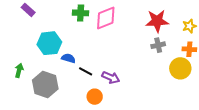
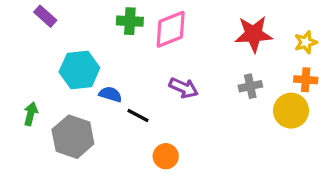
gray cross: (158, 45) -> (250, 86), moved
purple arrow: (111, 77) -> (184, 88), moved
orange circle: (95, 97) -> (166, 156), moved

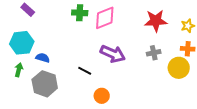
cyan hexagon: (79, 70) -> (22, 43), moved
purple arrow: (184, 88) -> (113, 54), size x1.4
blue semicircle: (110, 94) -> (43, 58), moved

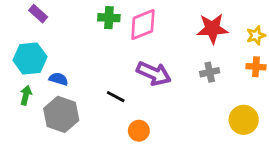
yellow circle: (179, 68) -> (244, 120), moved

